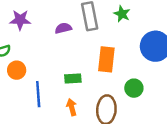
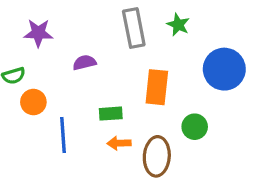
purple semicircle: (63, 28) -> (84, 63), moved
orange arrow: (72, 107) -> (119, 143), moved, turned -77

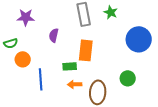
purple semicircle: (84, 63) -> (54, 35), turned -64
orange rectangle: (157, 87) -> (86, 50), moved
green circle: (195, 127) -> (128, 78), moved

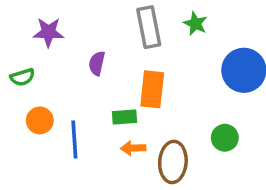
orange circle: (23, 59) -> (40, 120), moved

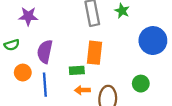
purple semicircle: (97, 63) -> (45, 52), moved, size x1.5

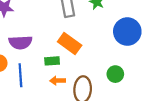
purple semicircle: (45, 52) -> (20, 42), turned -105
orange rectangle: (94, 53) -> (70, 44), turned -60

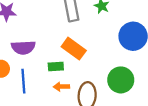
green circle: (115, 74) -> (121, 80), size x1.5

